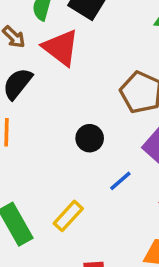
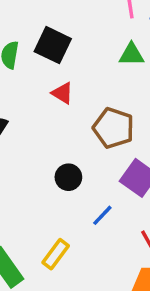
red triangle: (61, 48) -> (62, 93), moved, size x0.6

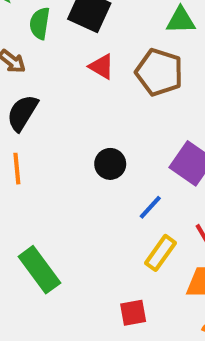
brown pentagon: (113, 128) -> (159, 72), moved
yellow rectangle: (56, 254) -> (160, 253), moved

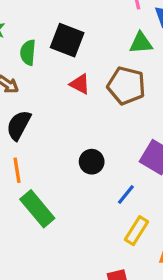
green rectangle: (39, 270) -> (37, 209), moved

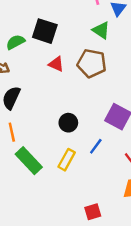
green triangle: (141, 43) -> (101, 30), turned 42
green semicircle: (28, 52) -> (15, 42), turned 60
yellow rectangle: (136, 231) -> (67, 160), moved

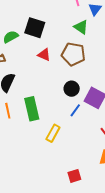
black circle: (68, 123) -> (72, 89), moved
blue line: (96, 146) -> (75, 110), moved
green rectangle: (29, 161) -> (32, 109), moved, turned 30

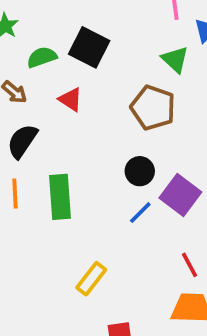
red triangle: (44, 55) -> (71, 99), moved
yellow rectangle: (53, 133) -> (91, 279), moved

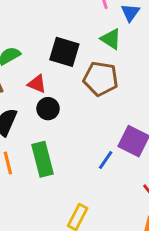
black square: (89, 47) -> (64, 52), moved
black circle: (140, 171) -> (48, 109), moved

